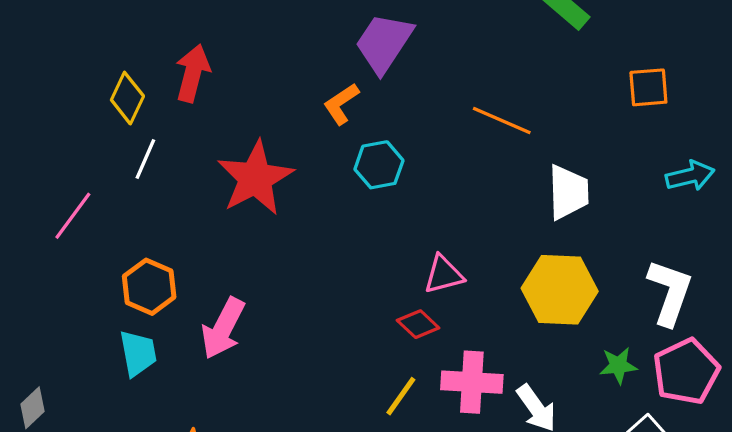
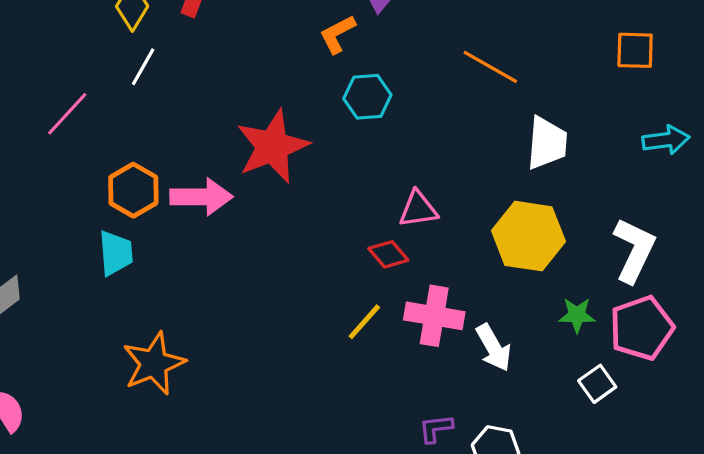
red star: (255, 178) -> (272, 146), moved
pink arrow: (223, 328) -> (201, 197), moved, turned -124

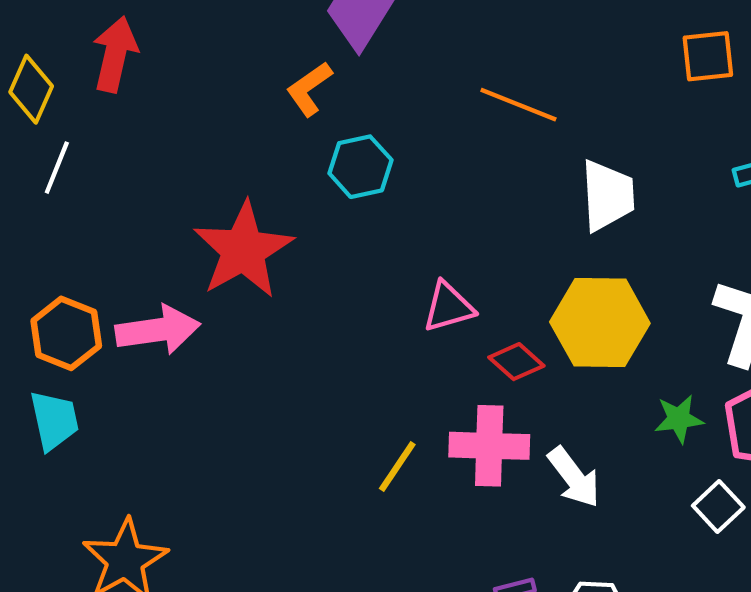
red diamond: (388, 254) -> (516, 362), moved

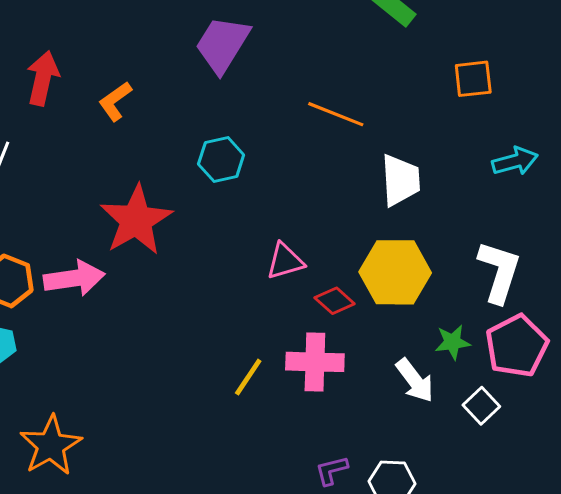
orange L-shape: (309, 89) -> (115, 101), moved
white arrow: (574, 477) -> (415, 380), moved

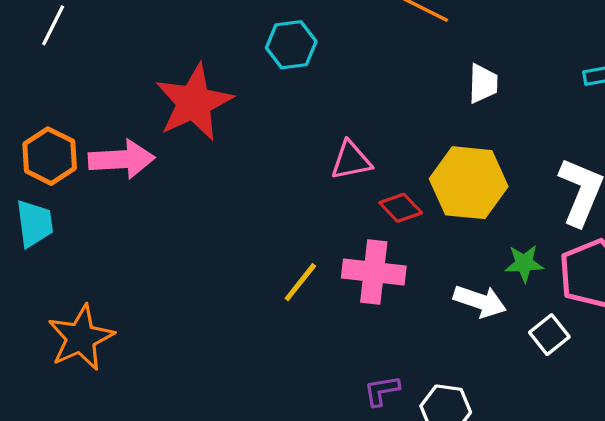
white trapezoid: (400, 180) -> (483, 84), size x0.7
white arrow: (415, 380) -> (480, 301), turned -39

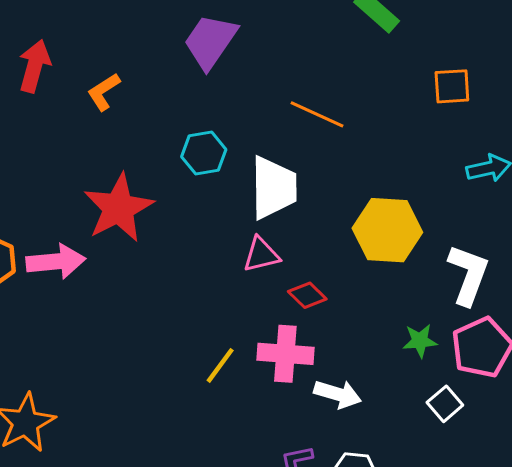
white trapezoid: (483, 84) -> (274, 188), moved, size x1.8
yellow hexagon: (469, 183) -> (387, 230), moved
white arrow: (480, 301) -> (338, 394), moved

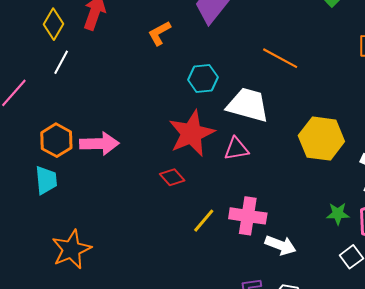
orange L-shape: (104, 92) -> (159, 33), moved
white trapezoid: (274, 188) -> (248, 105), turned -78
red star: (119, 208) -> (191, 133), moved
red diamond: (307, 295) -> (172, 177), moved

